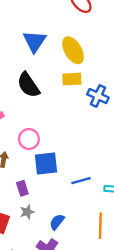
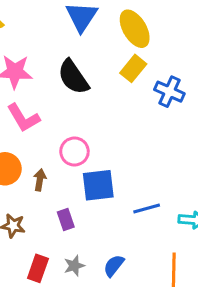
yellow rectangle: (72, 79) -> (133, 68), turned -48
gray star: (27, 212) -> (74, 266), moved

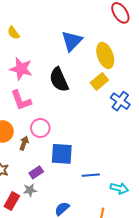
pink circle: (74, 151) -> (40, 128), moved
purple rectangle: (66, 220) -> (36, 172), turned 64
gray star: (74, 266) -> (30, 190), moved

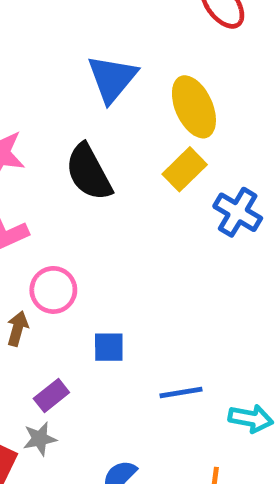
blue square: (62, 154) -> (109, 347), size x0.6

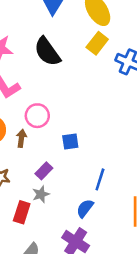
blue line: (181, 392) -> (100, 179), moved, turned -55

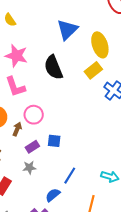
purple rectangle: (44, 171) -> (32, 147), moved
gray star: (41, 194) -> (29, 168), moved

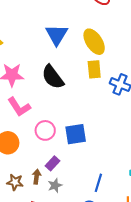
yellow rectangle: (93, 70) -> (94, 69), turned -42
brown arrow: (17, 129) -> (37, 177), moved
blue square: (54, 141) -> (76, 134), moved, size x1.5

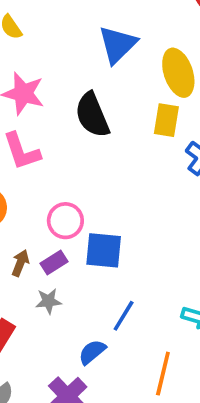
pink circle: (45, 130) -> (65, 221), moved
blue square: (76, 134) -> (104, 250), moved
brown arrow: (37, 177) -> (20, 263), moved

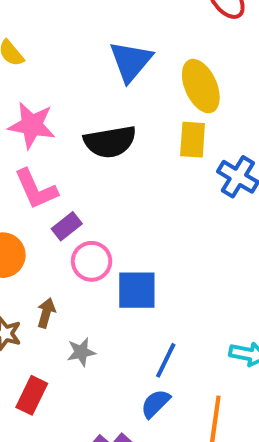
black semicircle: (92, 115) -> (110, 142), turned -72
purple rectangle: (54, 263) -> (67, 226), moved
blue semicircle: (92, 352) -> (155, 404), moved

